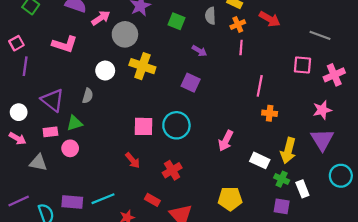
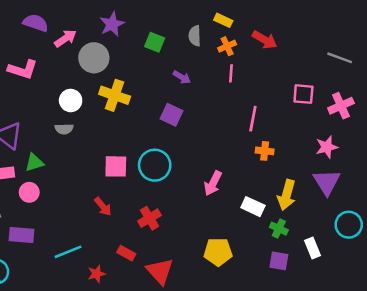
gray line: (320, 35) -> (340, 58), moved
gray semicircle: (88, 96) -> (64, 129), moved, turned 72
white rectangle: (302, 189) -> (312, 248), moved
purple rectangle: (72, 202) -> (21, 235), moved

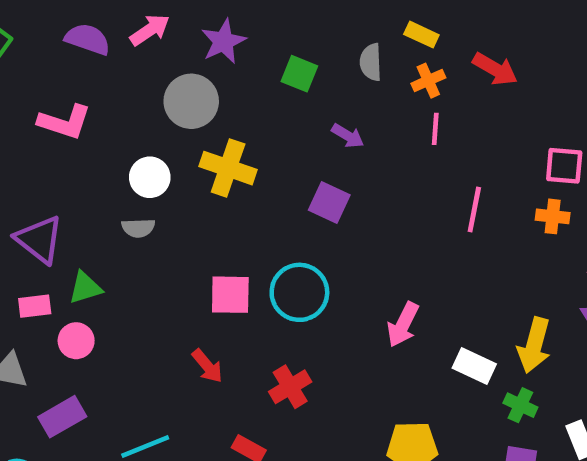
pink arrow: (65, 38) -> (150, 30), moved
orange cross: (265, 151) -> (553, 216), moved
purple rectangle: (21, 235) -> (62, 417), turned -35

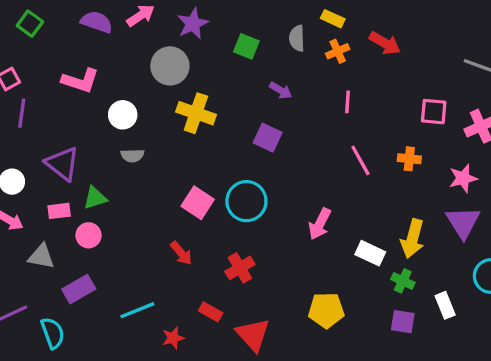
pink line: (435, 129) -> (347, 102), moved
white circle: (150, 177) -> (123, 115), moved
pink line: (474, 209) -> (360, 160), moved, turned -40
orange cross: (553, 216) -> (409, 159), moved
pink square: (230, 295) -> (198, 203), turned 32

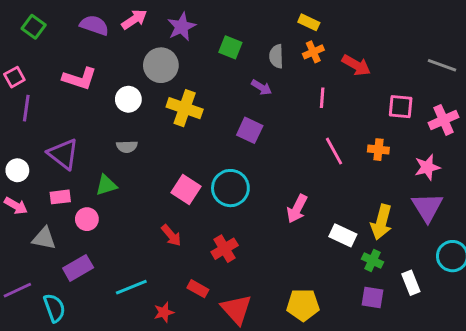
gray semicircle: (297, 38) -> (276, 56), moved
red arrow: (385, 43) -> (356, 65), moved
white circle: (123, 115) -> (128, 99), moved
green triangle: (95, 198) -> (106, 185), moved
yellow pentagon: (326, 310) -> (303, 305), moved

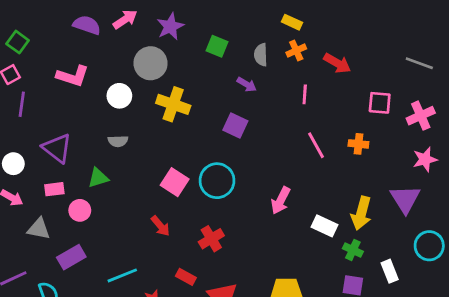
green square: (34, 27) -> (18, 42), moved
pink star: (427, 167) -> (425, 159), moved

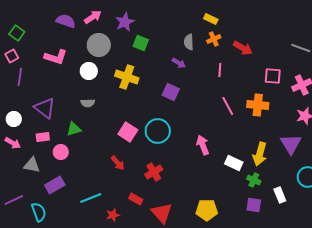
green square: (217, 46) -> (141, 43), moved
gray circle: (151, 63) -> (99, 45), moved
orange cross: (358, 144) -> (258, 105), size x1.5
pink arrow: (281, 200) -> (203, 145), turned 132

